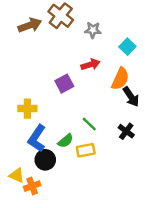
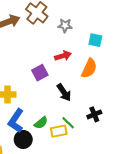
cyan square: (127, 47) -> (95, 40), turned -32
black arrow: (131, 97) -> (64, 92), moved
green line: (89, 124) -> (68, 123), moved
black cross: (126, 131) -> (94, 114), turned 32

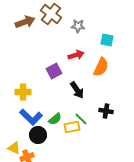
black cross: (94, 114) -> (106, 111), turned 32
blue L-shape: (16, 121) -> (31, 117), turned -80

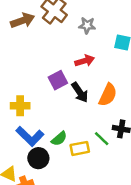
orange semicircle: (101, 67) -> (108, 95), moved
black arrow: (77, 90) -> (80, 92), moved
green line: (81, 119) -> (102, 139), moved

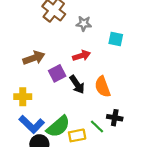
brown arrow: (23, 21) -> (34, 58), moved
orange semicircle: (108, 95) -> (103, 87), turned 135
green semicircle: (59, 139) -> (58, 127), size x1.6

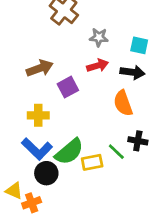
gray star: (84, 24) -> (99, 37), moved
black arrow: (77, 84) -> (132, 72), moved, turned -48
yellow cross: (23, 97) -> (38, 115), moved

